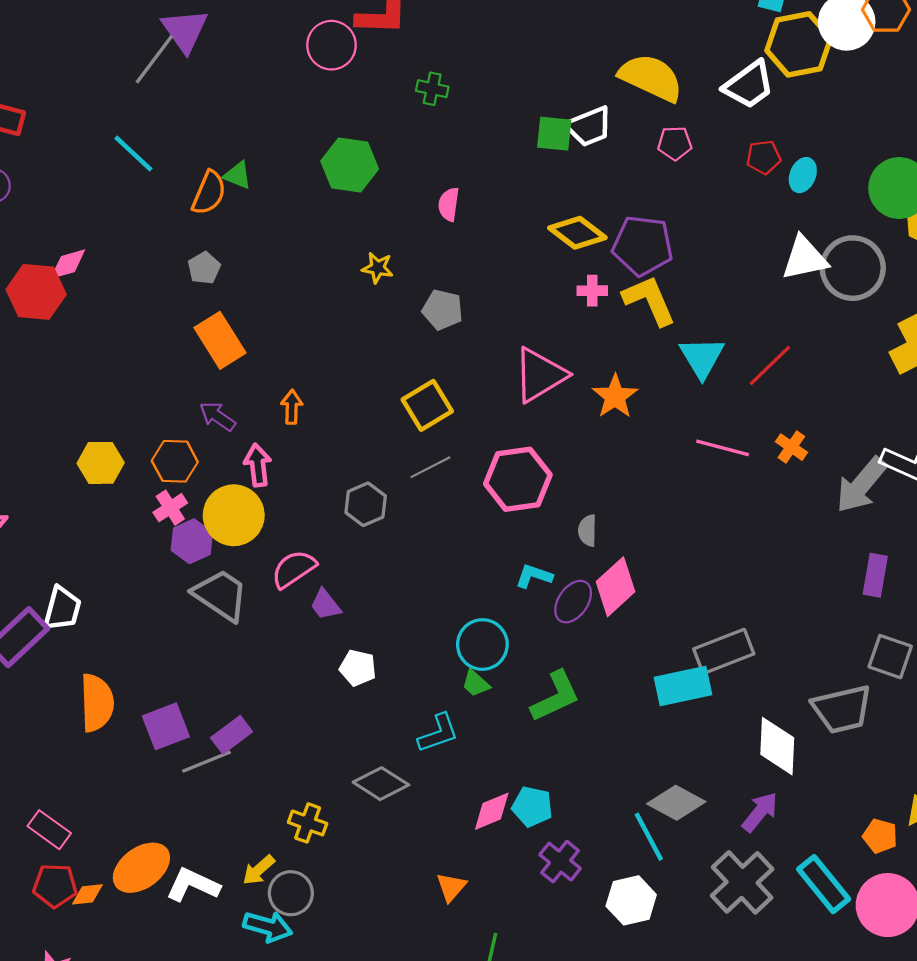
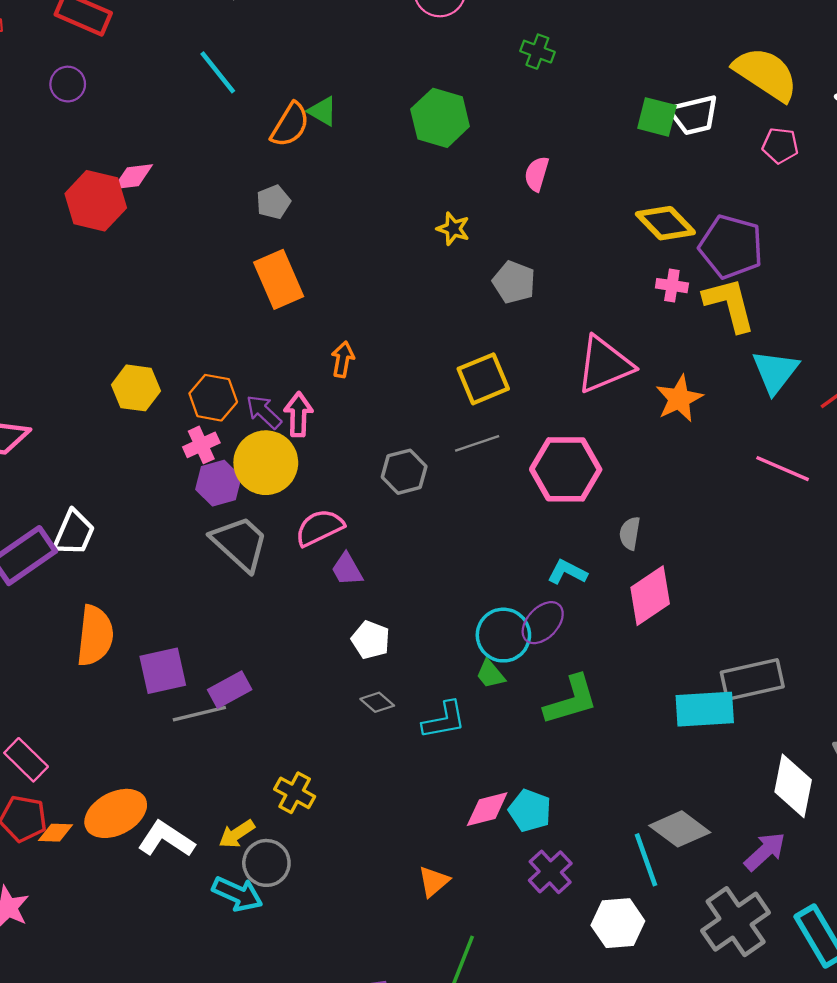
purple arrow: (217, 416) -> (264, 412), moved
purple ellipse: (573, 602) -> (543, 623), moved
gray diamond: (381, 784) -> (377, 702), moved, size x0.6

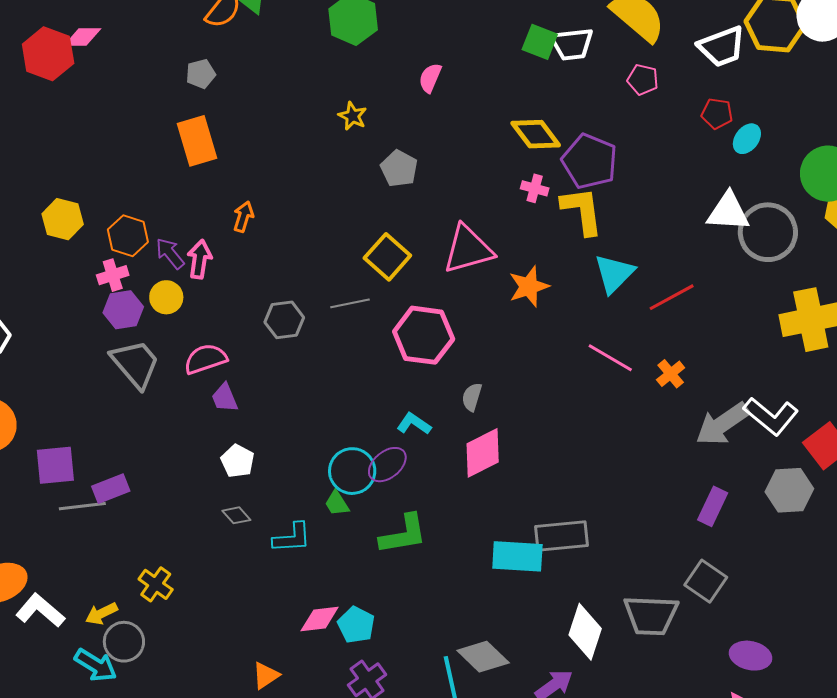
yellow square: (483, 379) -> (387, 257), moved, turned -33
yellow circle: (266, 463) -> (166, 297), size x0.6

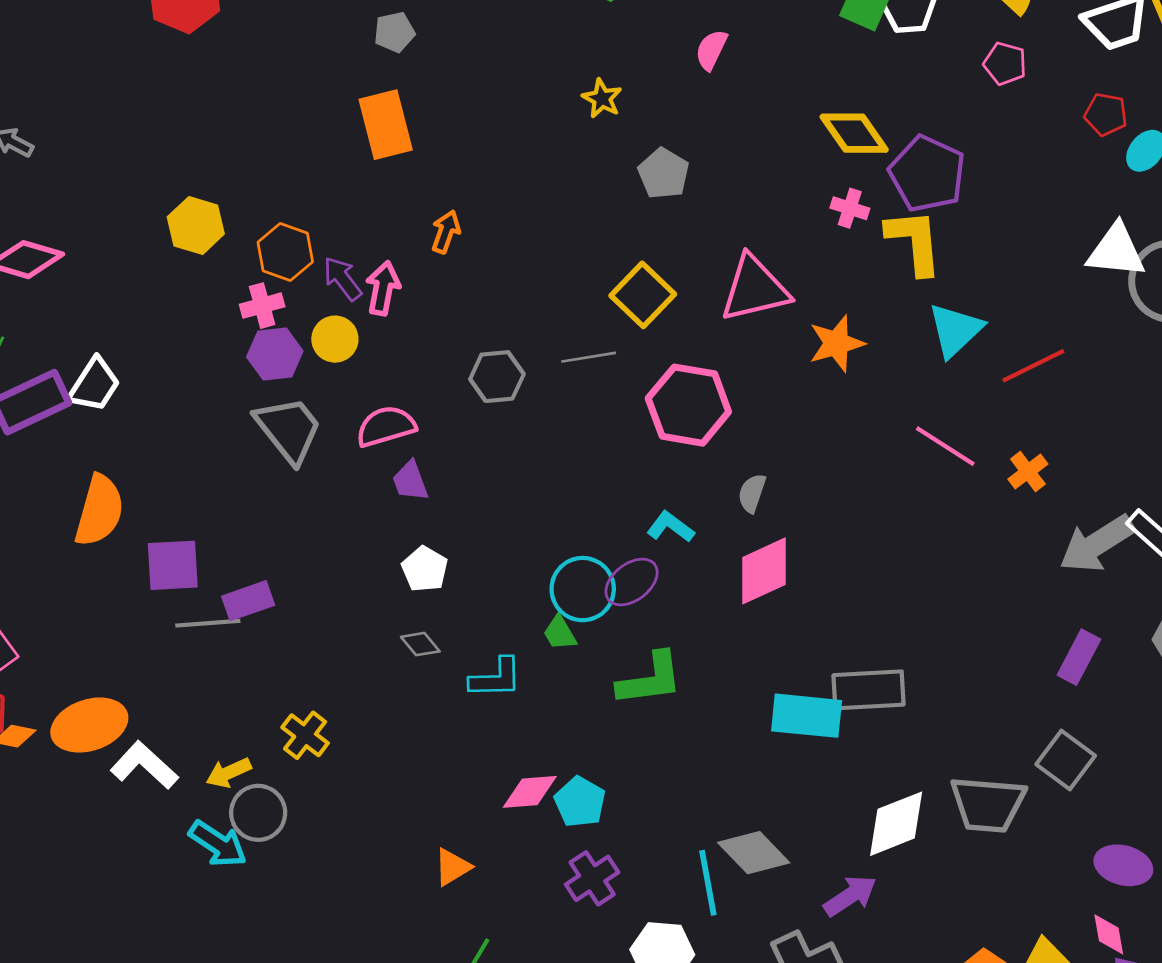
white diamond: (585, 632) -> (896, 824), turned 48

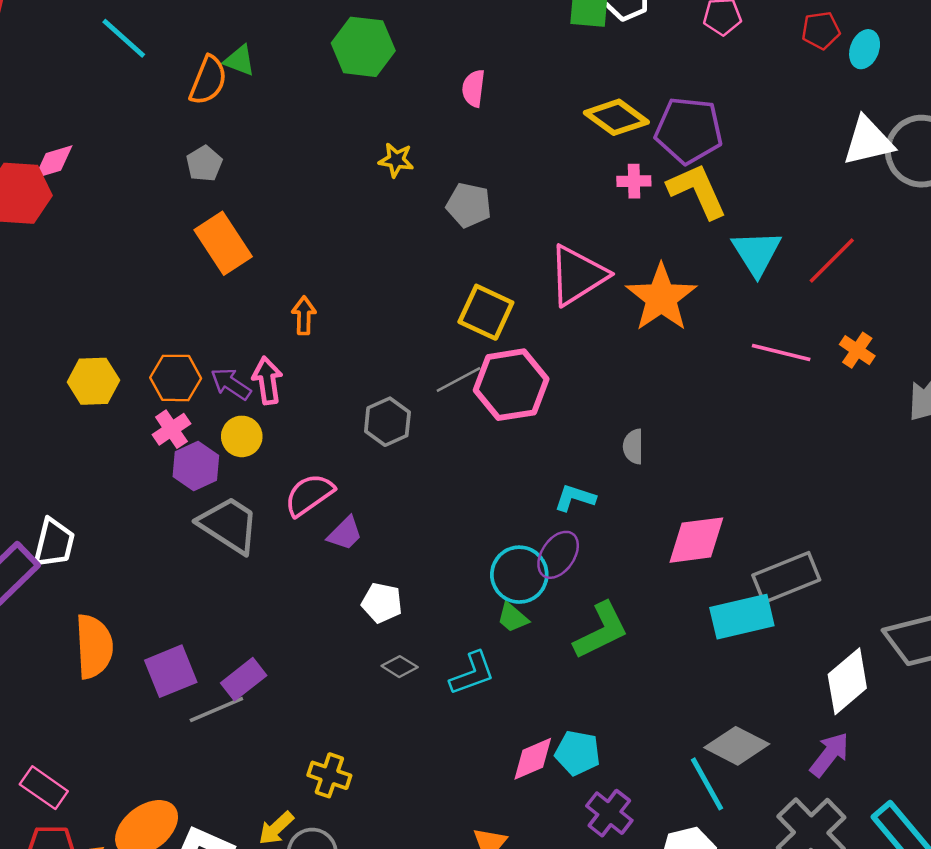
orange star: (837, 343) -> (661, 298), size x1.4
pink hexagon: (688, 405) -> (511, 385), moved
purple trapezoid: (410, 481) -> (345, 533), turned -96
pink diamond: (764, 571) -> (696, 540), moved, turned 36

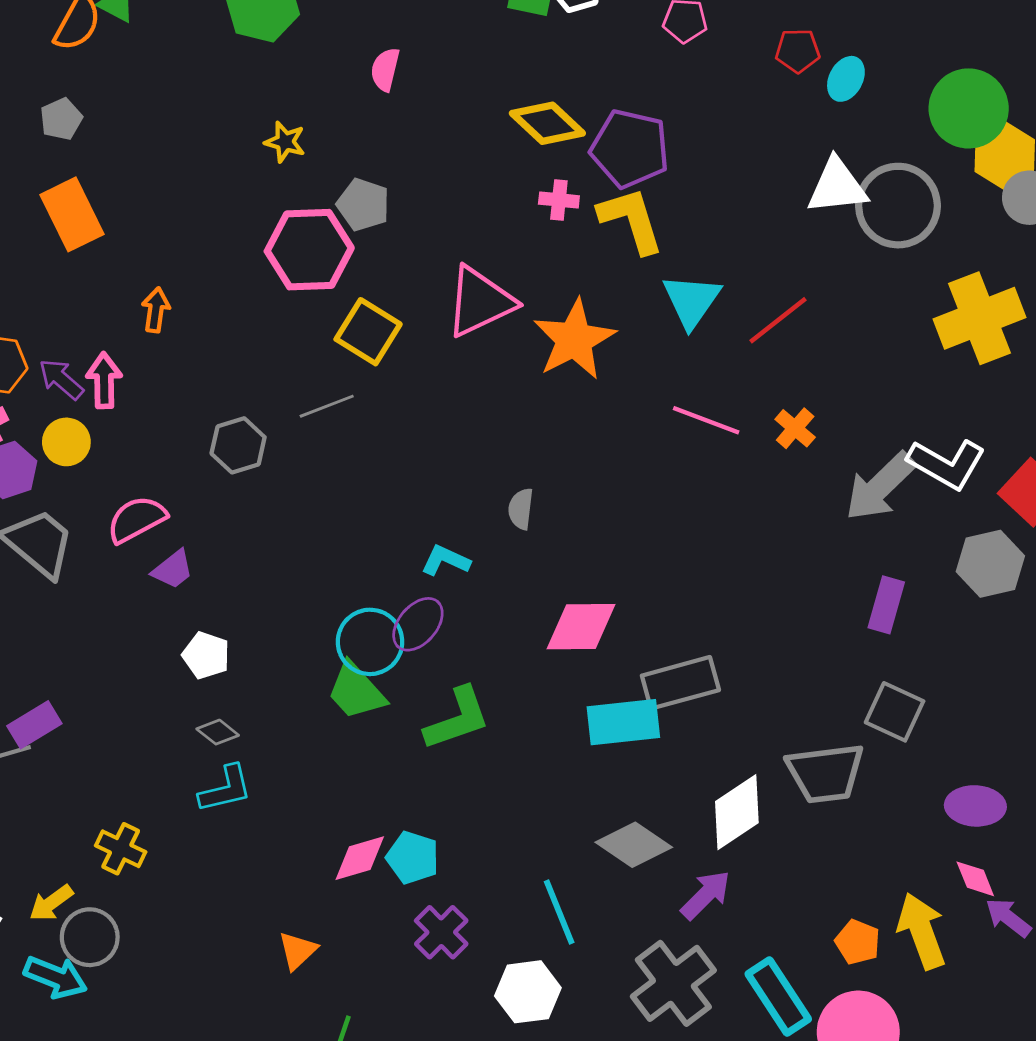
pink hexagon: (511, 385) -> (309, 250), moved
green trapezoid: (513, 618) -> (356, 691), size x1.6
cyan L-shape: (472, 673) -> (226, 789), moved
gray diamond: (737, 746) -> (634, 845), moved

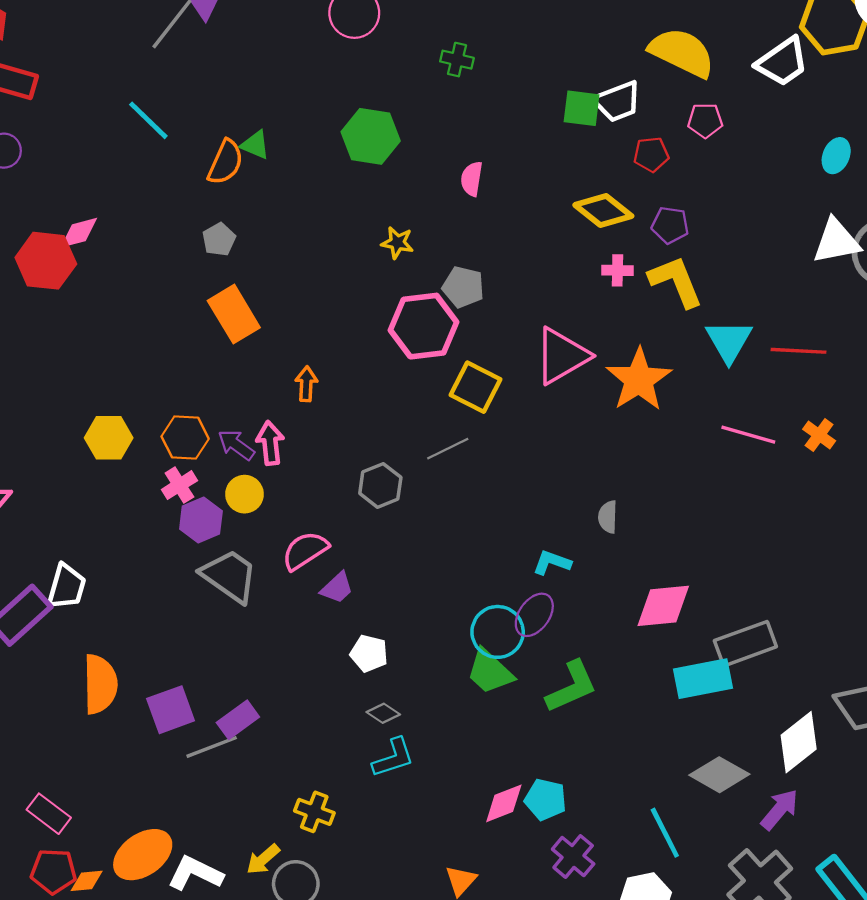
red pentagon: (798, 51) -> (651, 154), moved
purple pentagon: (630, 149) -> (670, 225), size x0.6
red line: (778, 320) -> (798, 351), turned 46

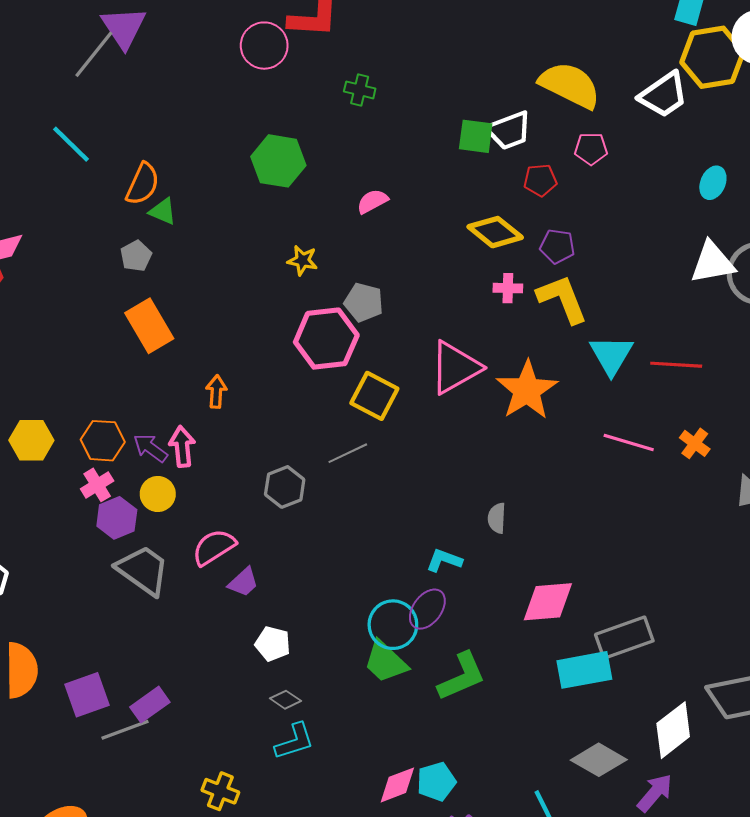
green triangle: (255, 145) -> (163, 211), moved
pink semicircle: (472, 179) -> (372, 201), turned 52
cyan pentagon: (546, 799) -> (436, 782), turned -30

